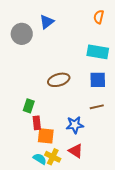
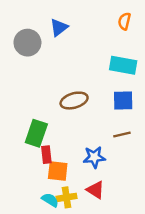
green rectangle: (29, 106) -> (36, 133), size x1.5
yellow cross: (53, 157) -> (66, 197), turned -35

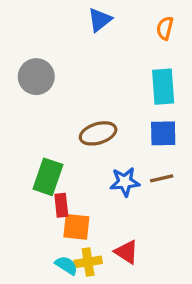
blue triangle: (59, 27) -> (100, 20), moved
gray circle: (27, 43) -> (36, 77), moved
cyan rectangle: (123, 65) -> (163, 87), turned 76
blue star: (94, 157) -> (125, 182), moved

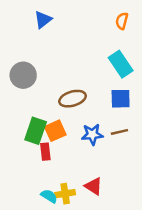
blue triangle: (100, 20) -> (43, 20), moved
gray circle: (36, 77) -> (23, 75), moved
cyan rectangle: (163, 87) -> (121, 64), turned -30
orange square: (76, 227) -> (55, 131), moved, turned -30

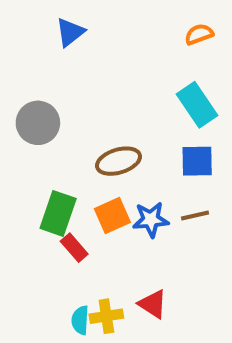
orange semicircle: (122, 21) -> (199, 34), turned 56
orange square: (55, 131) -> (112, 215), moved
red rectangle: (45, 152) -> (74, 248), turned -35
cyan semicircle: (49, 196) -> (80, 320), turned -119

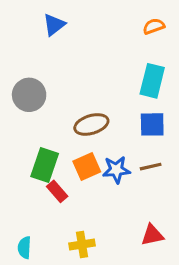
cyan rectangle: (197, 105) -> (152, 81), turned 48
red triangle: (153, 304) -> (152, 235), moved, turned -45
cyan semicircle: (80, 320) -> (24, 248), moved

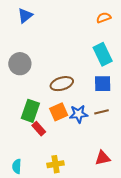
blue triangle: (54, 25) -> (25, 16), moved
cyan rectangle: (152, 81) -> (103, 54), turned -40

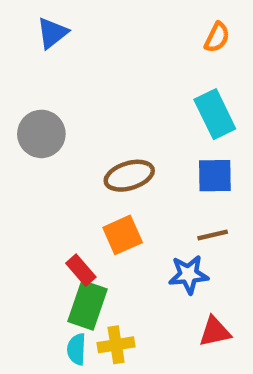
orange semicircle: (104, 18) -> (217, 37), turned 136
green rectangle: (30, 111) -> (87, 305), moved
blue star: (79, 114) -> (188, 274), moved
cyan semicircle: (17, 166) -> (76, 349), moved

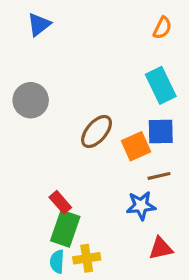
brown ellipse: (129, 176) -> (97, 132), turned -32
orange square: (123, 235) -> (136, 146), moved

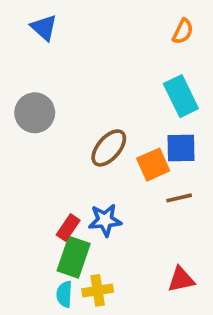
blue triangle: (39, 24) -> (44, 28), turned -40
red rectangle: (60, 202) -> (68, 228), turned 75
blue star: (141, 206) -> (105, 220), moved

